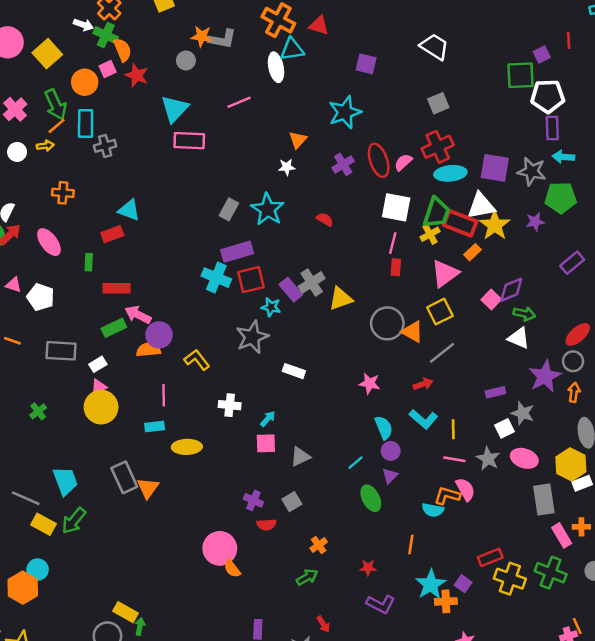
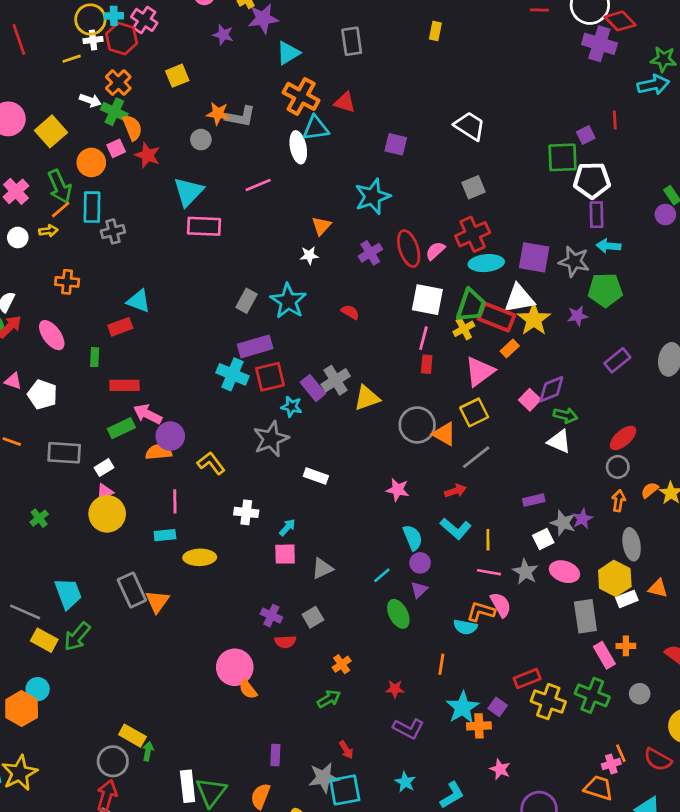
purple star: (545, 376) -> (582, 519), moved, size x0.6

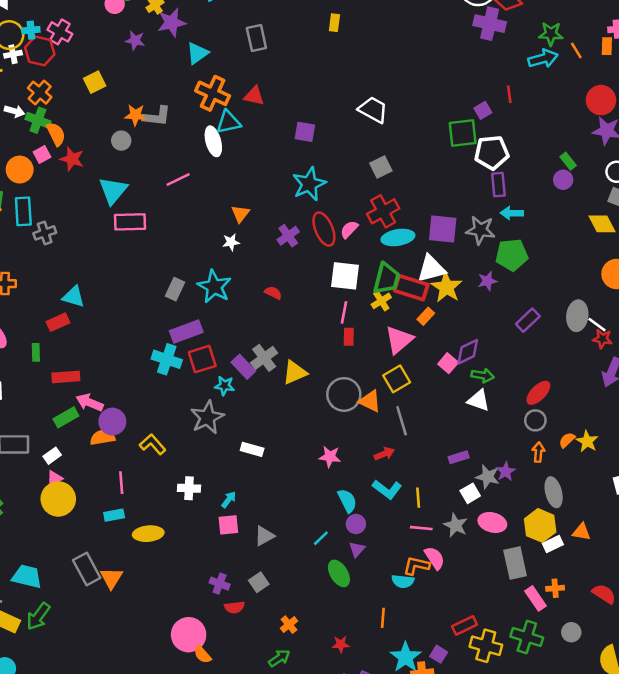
cyan star: (373, 196) -> (309, 184), moved
gray line: (476, 457) -> (402, 421), turned -64
cyan trapezoid: (68, 593) -> (27, 577), turned -52

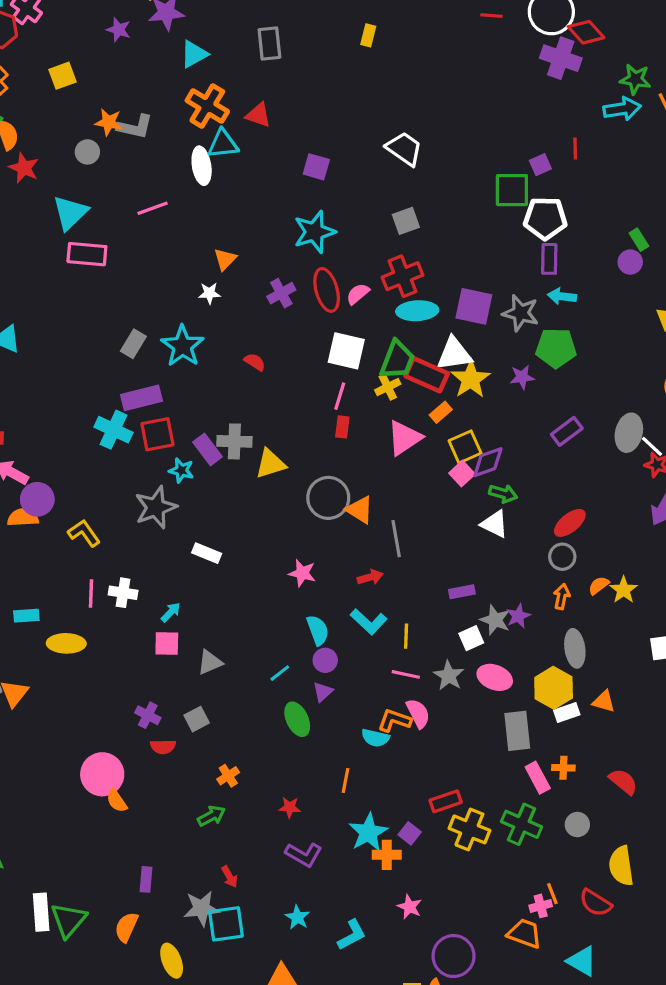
gray cross: (264, 358) -> (234, 441), turned 32
yellow square: (397, 379) -> (465, 447), moved
pink line: (121, 483) -> (91, 593), moved

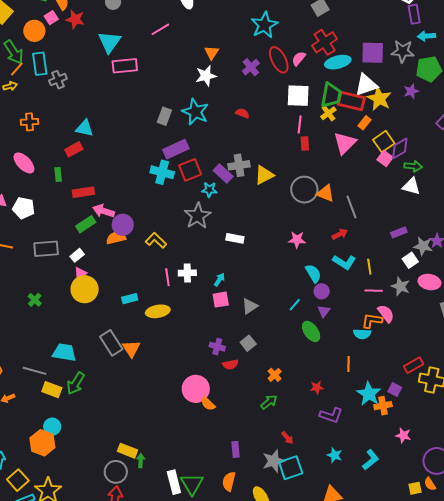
white star: (209, 293) -> (206, 76), size x1.5

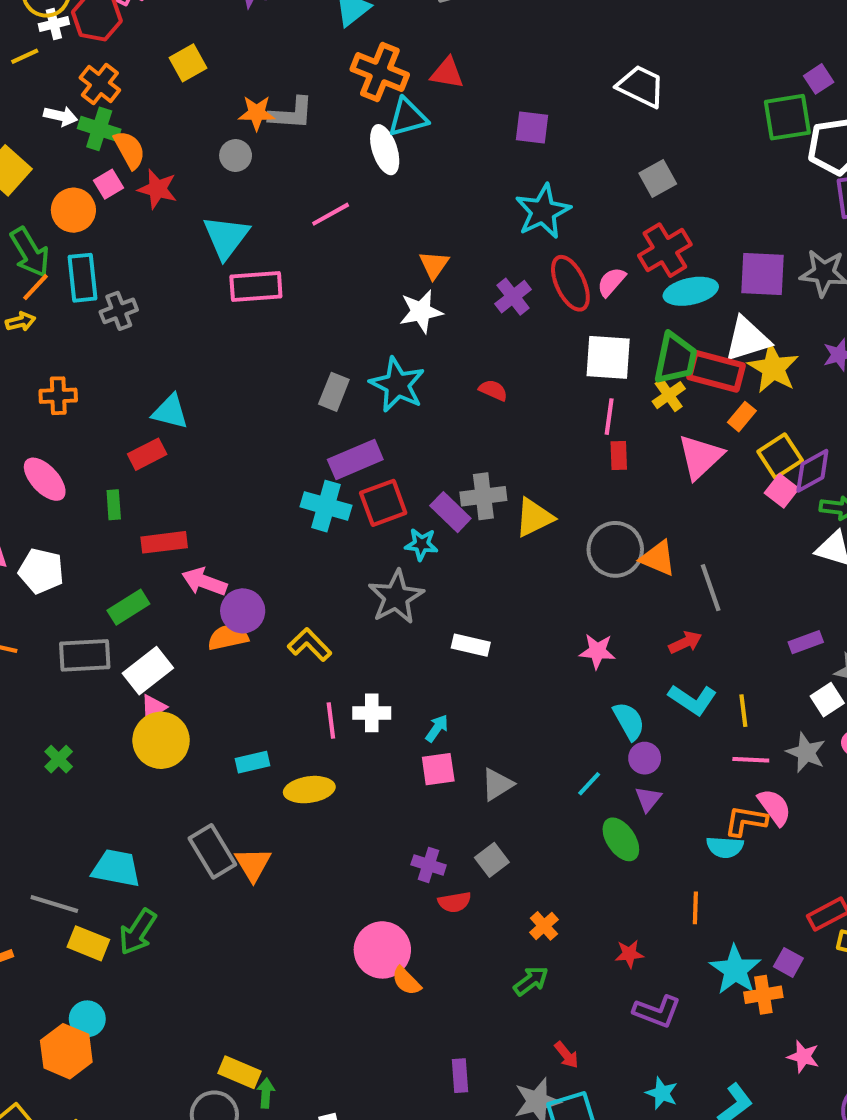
green rectangle: (86, 224) -> (128, 607), moved
white rectangle: (77, 255) -> (148, 671), size x1.6

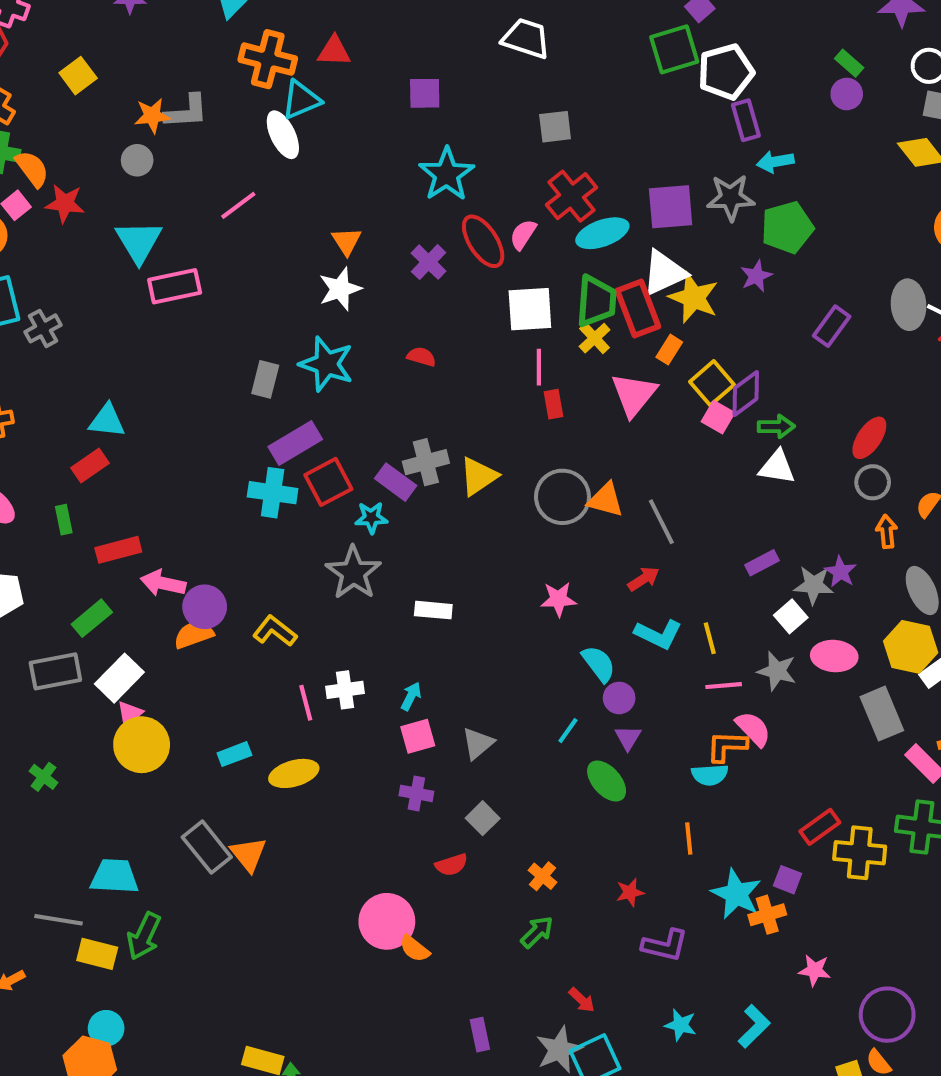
gray square: (658, 178) -> (555, 127), turned 30
red rectangle: (716, 371) -> (638, 308), turned 62
purple cross: (429, 865) -> (416, 793), moved

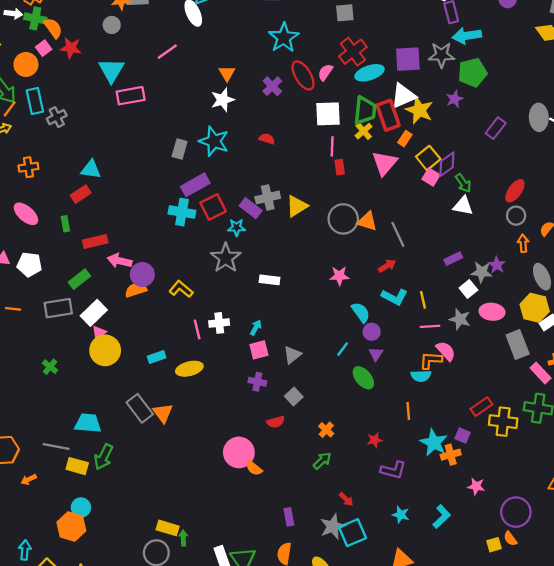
cyan arrow: (775, 162) -> (467, 36), size x1.4
green arrow: (776, 426) -> (463, 183), turned 54

